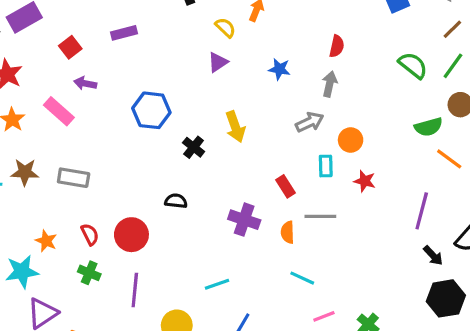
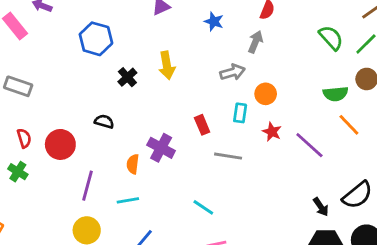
purple line: (422, 211) -> (309, 145), moved, turned -72
orange semicircle: (288, 232) -> (133, 164), moved
purple line: (135, 290) -> (88, 186), moved

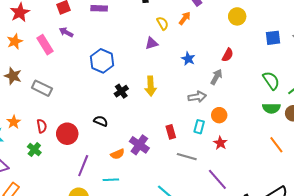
green semicircle: (336, 94) -> (271, 108), moved
purple line: (309, 145) -> (217, 179), moved
orange semicircle: (133, 164) -> (118, 154), turned -128

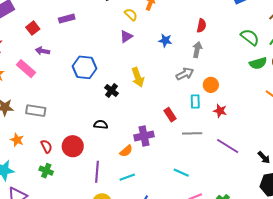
orange star: (14, 122) -> (17, 140), moved
purple cross: (139, 145) -> (144, 136), turned -30

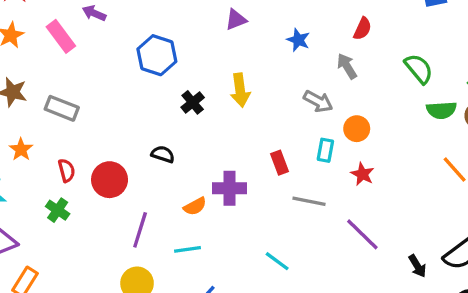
green semicircle: (250, 37) -> (419, 69), moved
gray arrow: (197, 50) -> (347, 66), turned -56
gray arrow: (185, 74) -> (318, 101), turned 42

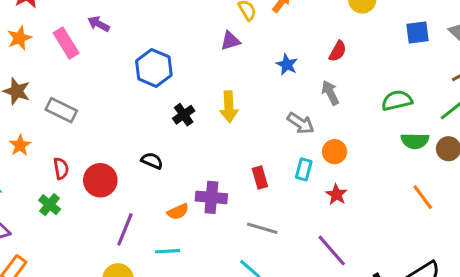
red semicircle: (362, 29) -> (338, 51), moved
green semicircle: (419, 69) -> (397, 100), turned -68
gray line: (309, 201) -> (262, 228), moved

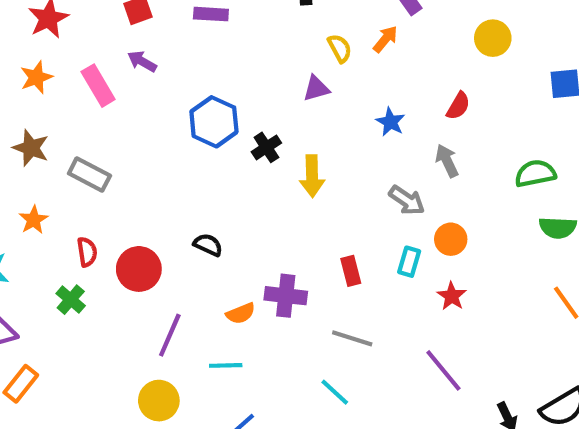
black cross: (184, 115) -> (266, 147), moved

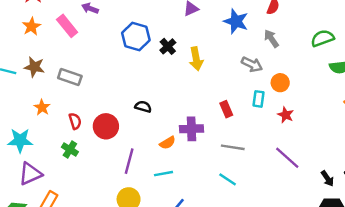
blue star: (390, 122) -> (236, 21), size x1.5

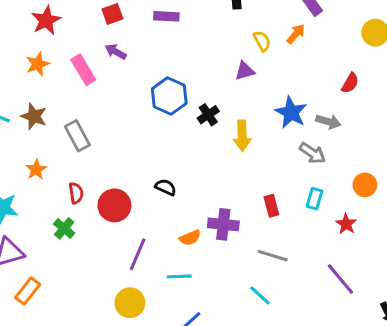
blue star: (236, 21) -> (291, 112), moved
gray arrow: (271, 39) -> (328, 122), moved, turned 132
gray rectangle: (70, 77) -> (77, 136), turned 35
orange circle: (280, 83) -> (365, 185), moved

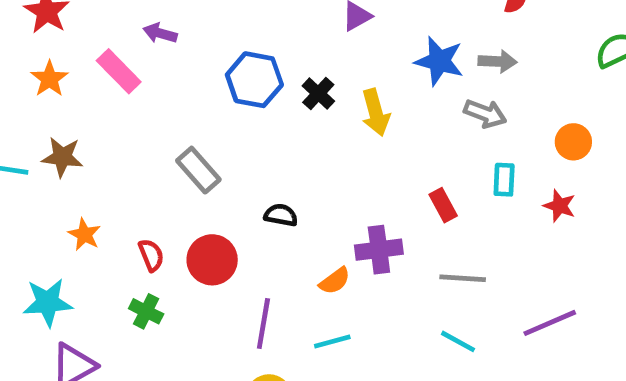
gray rectangle: (77, 136) -> (198, 170), moved
purple line: (340, 279) -> (550, 323), moved, turned -60

